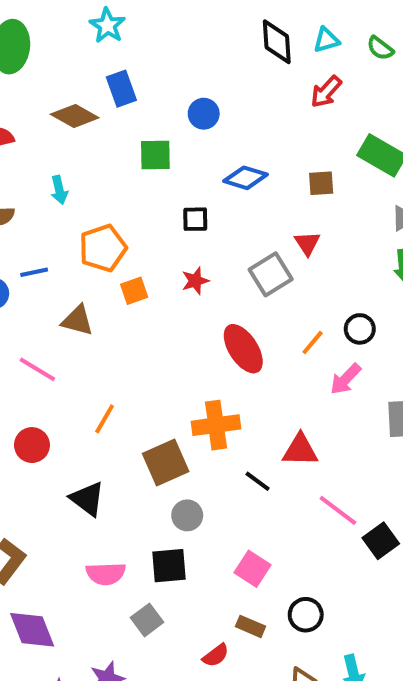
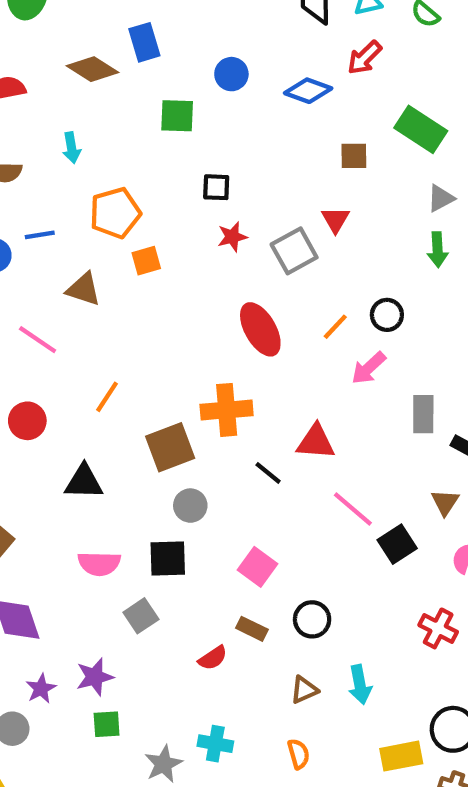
blue diamond: (246, 178) -> (308, 91), moved
red star: (195, 281) -> (232, 237), moved
black triangle: (87, 499) -> (84, 482), turned -39

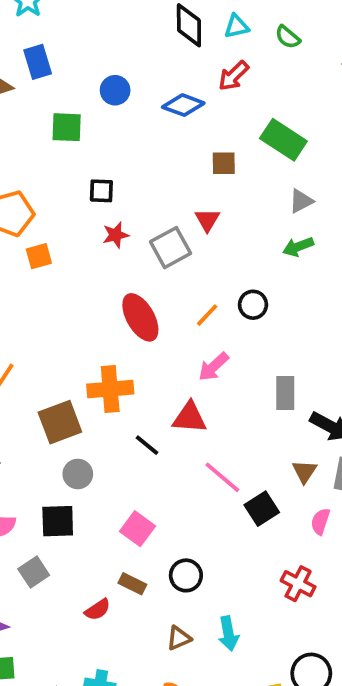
green arrow: (438, 250) -> (298, 247), turned 72
pink arrow: (369, 368) -> (214, 367), moved

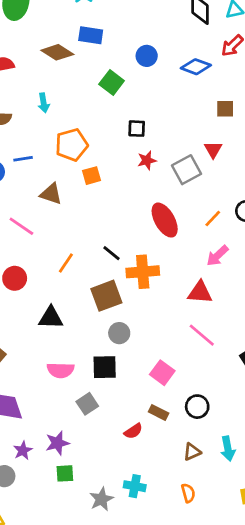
blue rectangle: (38, 62) -> (91, 35), turned -65
green square: (67, 127) -> (112, 83), turned 35
black line: (147, 445) -> (112, 253), moved
pink line: (222, 477) -> (202, 335), moved

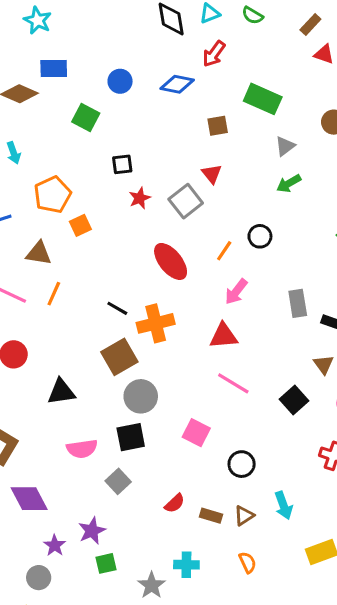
orange line: (66, 263) -> (54, 294), moved
gray circle: (119, 333) -> (141, 396), size x1.4
brown rectangle: (159, 412) -> (211, 516), moved

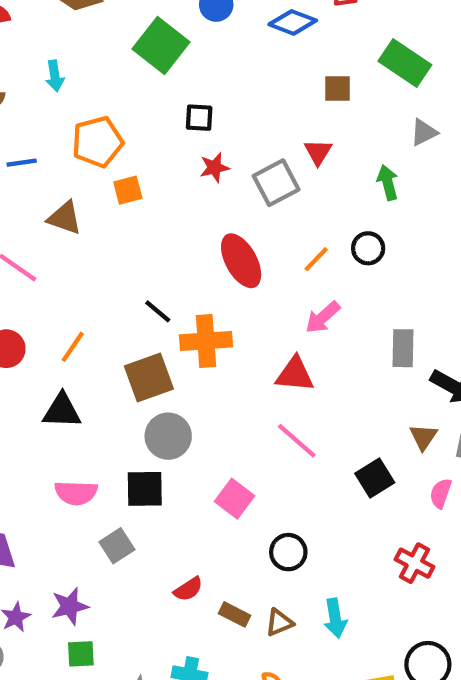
green square: (86, 118) -> (161, 45), size x1.4
green arrow: (289, 183) -> (388, 182), moved, turned 95
orange line: (54, 294) -> (73, 347), moved

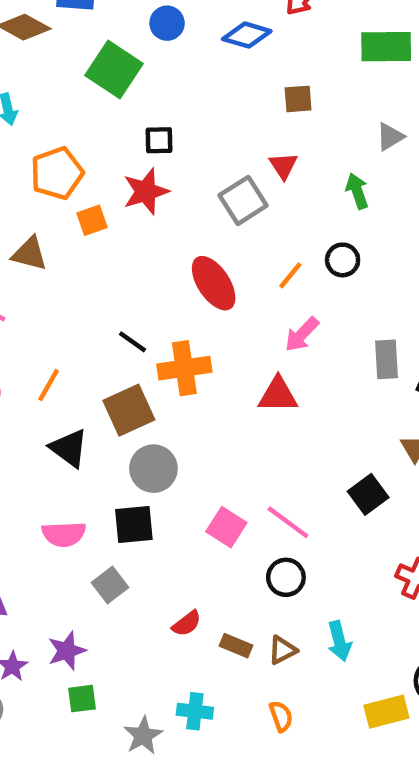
green rectangle: (405, 63) -> (386, 47), moved, turned -30
red star: (214, 168) -> (146, 191), moved, size x1.5
black triangle: (62, 411) -> (69, 448), moved, turned 39
pink line: (297, 441) -> (288, 522), moved

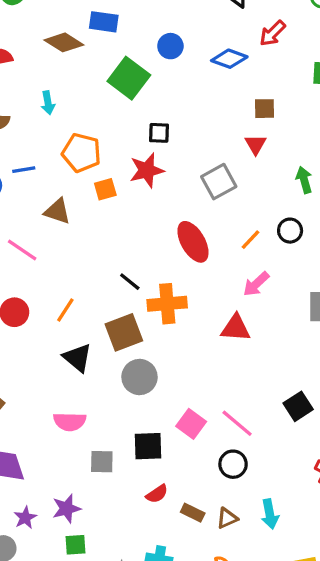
red triangle: (283, 166) -> (256, 145), moved
orange pentagon: (57, 173) -> (81, 153), turned 30
black square: (134, 524) -> (148, 446), moved
gray square: (110, 585) -> (102, 462), turned 35

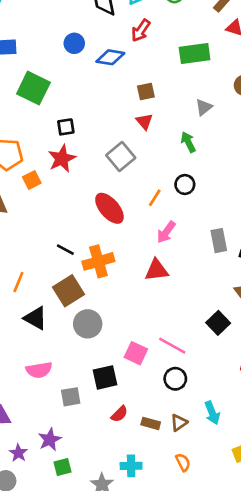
blue circle: (170, 46) -> (74, 43), moved

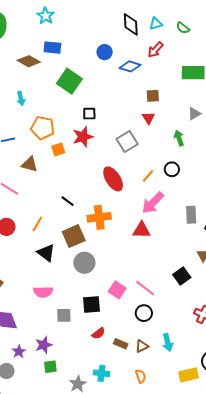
pink arrow: (166, 232) -> (153, 203), size x1.4
black line: (65, 250) -> (68, 201), moved

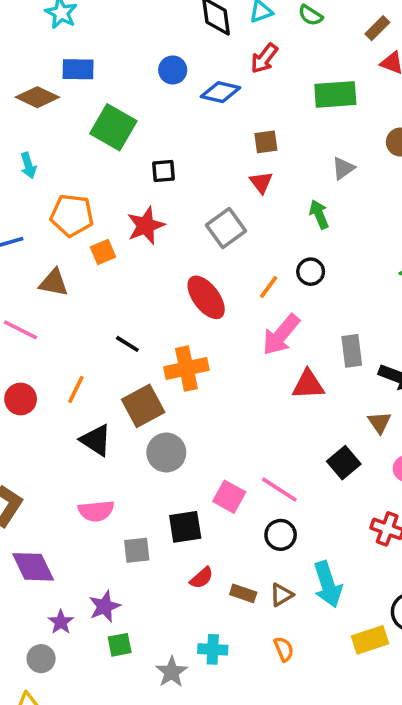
black square: (89, 114) -> (163, 171), moved
red triangle: (142, 230) -> (308, 385), moved
cyan arrow: (168, 342) -> (328, 584), size x1.4

